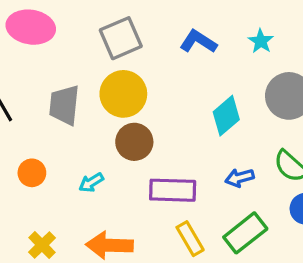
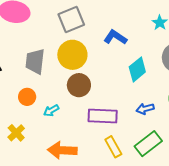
blue L-shape: (198, 42) -> (115, 37), moved
orange circle: (32, 173) -> (27, 97), moved
yellow cross: (42, 245) -> (16, 133), moved

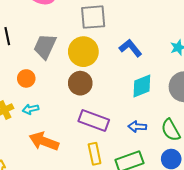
cyan arrow: (51, 110) -> (31, 109), moved

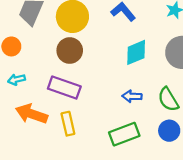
purple rectangle: (94, 121) -> (64, 88), moved
yellow rectangle: (95, 154) -> (68, 124), moved

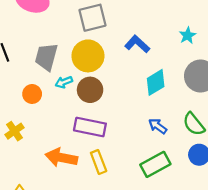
cyan arrow: (17, 79) -> (64, 82), moved
blue arrow: (132, 96) -> (158, 126), turned 42

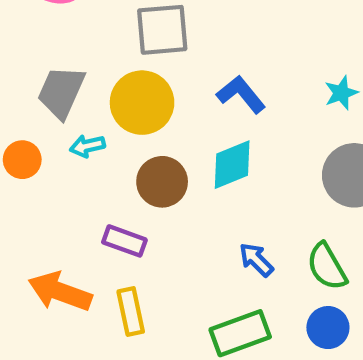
cyan diamond: (156, 82) -> (232, 165), moved
brown circle: (90, 90) -> (162, 182), moved
purple rectangle: (90, 127) -> (124, 241), size x0.7

